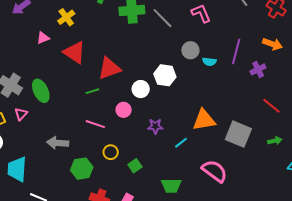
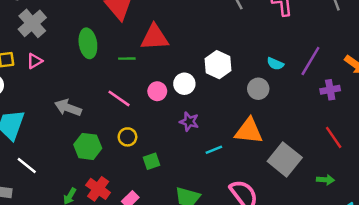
gray circle: (190, 50) -> (258, 89), moved
white circle: (141, 89) -> (184, 84), moved
green ellipse: (41, 91) -> (88, 43), moved

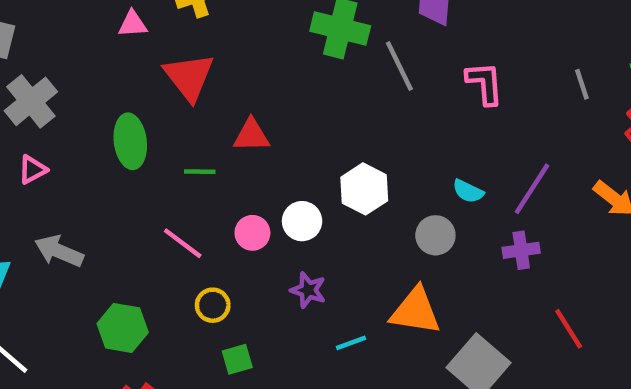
red triangle: (155, 37) -> (251, 135), size x0.7
purple cross: (330, 90) -> (521, 250), moved
gray arrow: (68, 108) -> (59, 251), moved
yellow circle: (127, 137) -> (213, 305), moved

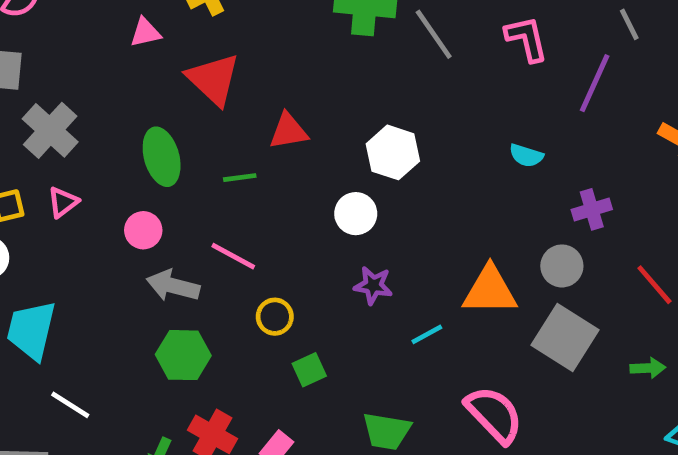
white hexagon: (364, 189) -> (393, 152), moved
purple line: (532, 189) -> (595, 83), moved
pink circle: (252, 233) -> (143, 230), moved
gray circle: (435, 235) -> (562, 266), moved
gray arrow: (59, 251) -> (173, 286), moved

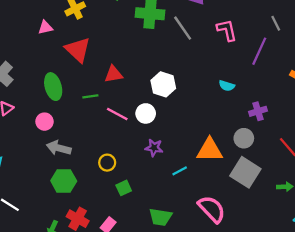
pink line: (233, 256) -> (117, 114), moved

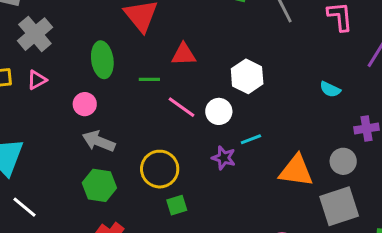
yellow circle: (107, 163) -> (160, 169), size x1.6
cyan line: (180, 171) -> (251, 139), moved
gray square: (245, 172) -> (339, 206), turned 32

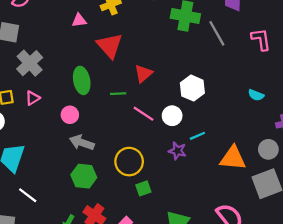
red triangle: (184, 54) -> (143, 73), turned -36

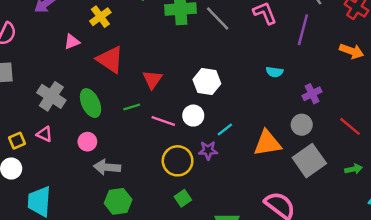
gray cross: (30, 63) -> (51, 96), moved
pink triangle: (33, 98) -> (44, 134), turned -49
yellow circle: (129, 162) -> (178, 161), moved

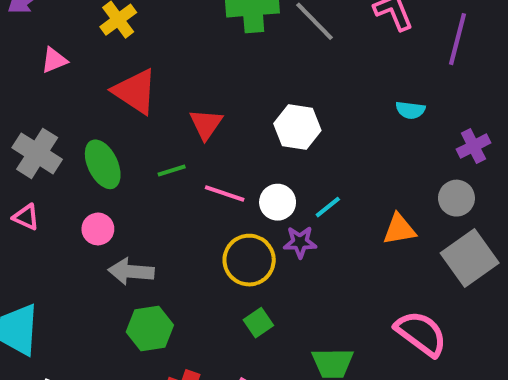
pink triangle: (72, 42) -> (54, 60), moved
white circle: (193, 116) -> (278, 202), moved
orange triangle: (267, 143) -> (399, 229), size x0.7

